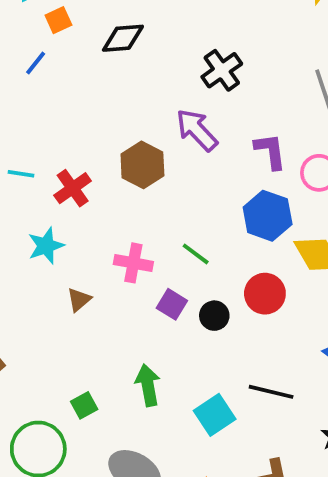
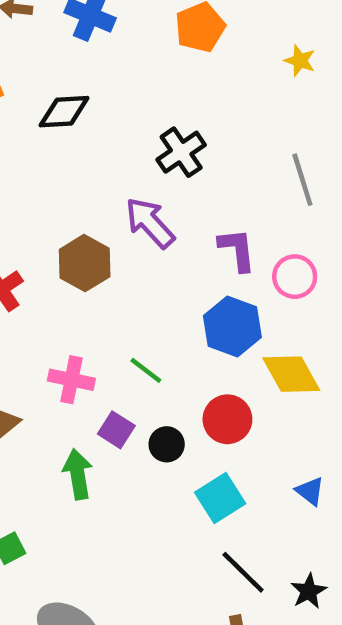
green arrow: (148, 385) -> (78, 474), moved
black line: (271, 392) -> (243, 572), moved, turned 30
cyan square: (215, 415) -> (220, 498), moved

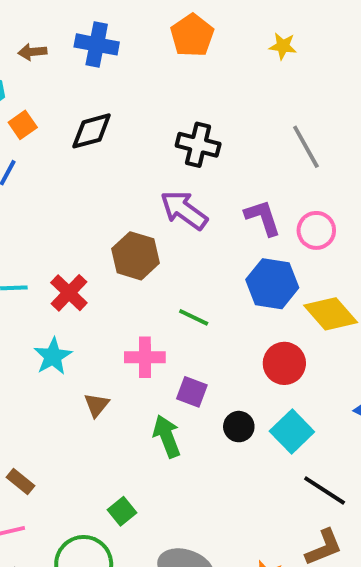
black cross: (181, 152) -> (198, 145), turned -30
green line: (146, 370) -> (194, 317), moved
black circle: (167, 444) -> (239, 427), moved

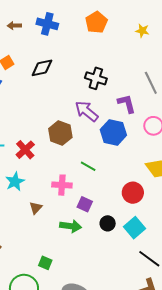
purple L-shape: (263, 218) -> (127, 104), moved
blue hexagon: (272, 284) -> (113, 132), moved
green arrow: (167, 436) -> (71, 226), turned 115
green square: (122, 511) -> (45, 263), turned -32

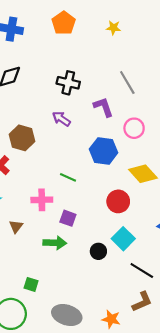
purple arrow: (87, 111) -> (61, 119), size x0.7
blue hexagon: (113, 132) -> (104, 151), moved
brown hexagon: (60, 133) -> (22, 138), moved
black circle: (108, 223) -> (98, 251), moved

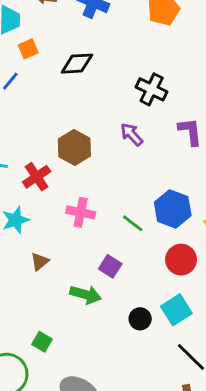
blue hexagon: (104, 151) -> (173, 209), moved
green line: (68, 177) -> (133, 223), moved
pink cross: (42, 200) -> (81, 212), moved

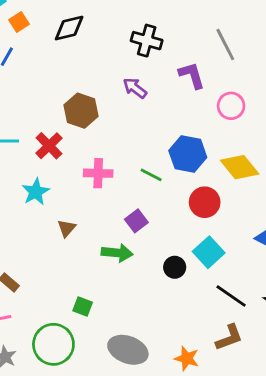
purple square: (110, 266) -> (136, 221), turned 30

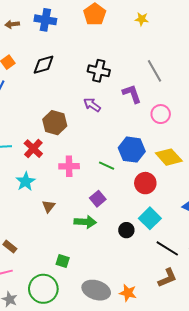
orange star: (187, 358) -> (128, 293), moved

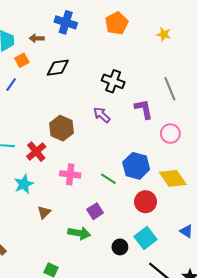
brown arrow: (12, 24) -> (37, 38), moved

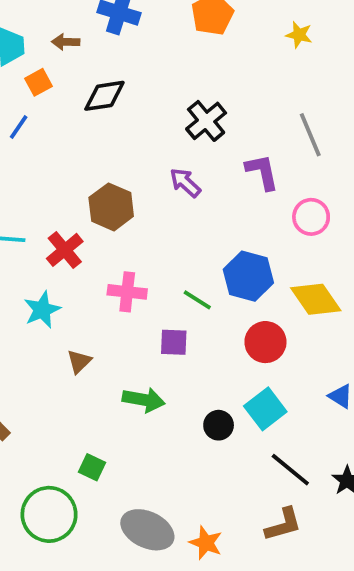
black cross: (113, 81) -> (206, 121), turned 30
purple square: (95, 211) -> (174, 342), moved, turned 35

